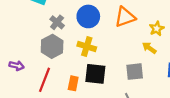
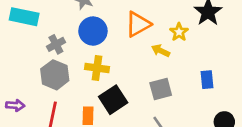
gray cross: (57, 22) -> (56, 44), turned 32
yellow arrow: (149, 48) -> (161, 51), moved
black square: (95, 74) -> (113, 100), turned -30

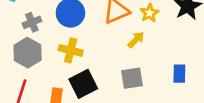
yellow star: (179, 32) -> (149, 13), moved
yellow arrow: (161, 51) -> (136, 40), turned 102

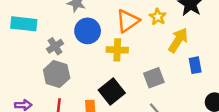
yellow arrow: (136, 40) -> (178, 40), moved, size x1.5
yellow cross: (71, 50) -> (117, 50), moved

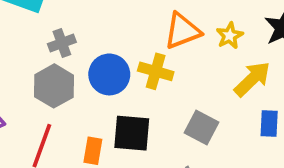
blue circle: (88, 31) -> (109, 74), moved
gray square: (154, 78) -> (202, 127), turned 35
black square: (112, 92) -> (132, 133), turned 30

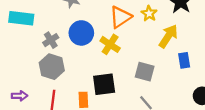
yellow cross: (156, 71) -> (110, 44), turned 30
blue circle: (109, 74) -> (81, 33), moved

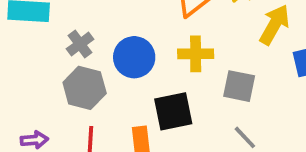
blue circle: (81, 33) -> (134, 57), moved
yellow cross: (110, 44) -> (196, 54), moved, turned -30

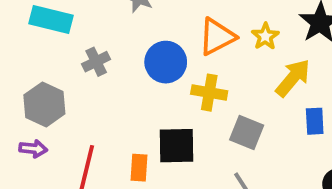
blue circle: (134, 57) -> (166, 62), moved
gray hexagon: (85, 88) -> (44, 104), moved

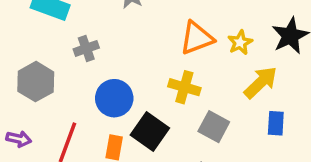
blue circle: (166, 62) -> (114, 98), moved
black square: (176, 146) -> (150, 131), turned 30
purple arrow: (33, 149) -> (19, 139), moved

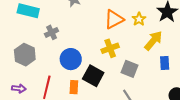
yellow cross: (184, 87) -> (110, 48), turned -30

